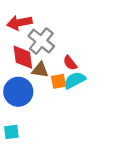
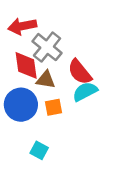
red semicircle: (70, 63) -> (80, 72), size x1.5
orange square: (59, 81) -> (54, 107), moved
cyan square: (11, 132) -> (39, 150), moved, turned 35

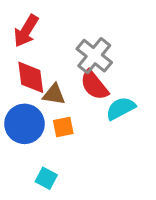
red arrow: (22, 26) -> (26, 31), turned -48
gray cross: (47, 47) -> (94, 56), moved
cyan semicircle: (85, 92) -> (121, 108), moved

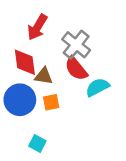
red arrow: (26, 31) -> (37, 27), moved

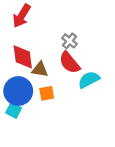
red arrow: (37, 27) -> (22, 16), moved
gray cross: (76, 45) -> (69, 41), size x0.6
cyan square: (37, 144) -> (14, 110), moved

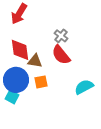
cyan semicircle: (89, 80) -> (84, 87), moved

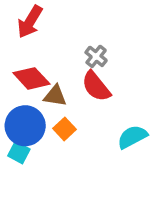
red diamond: (20, 50) -> (31, 78), turned -35
orange square: (41, 82) -> (65, 129), turned -32

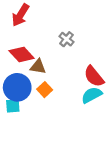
red semicircle: (96, 86) -> (94, 76), moved
cyan square: (19, 153) -> (13, 106), turned -32

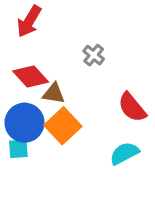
orange square: (45, 90) -> (63, 126), size x1.6
cyan semicircle: (92, 95) -> (124, 153), moved

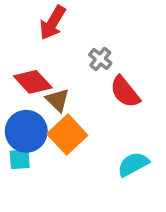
red arrow: (29, 21) -> (53, 23), moved
brown triangle: (54, 93) -> (57, 100), turned 35
red semicircle: (132, 107) -> (125, 92), moved

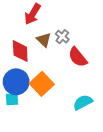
red diamond: (33, 82) -> (20, 51), turned 40
brown triangle: (57, 100) -> (44, 40), moved

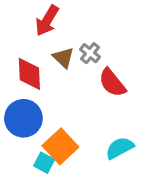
orange square: (42, 84) -> (60, 146), moved
cyan square: (12, 99) -> (44, 163), moved, turned 32

